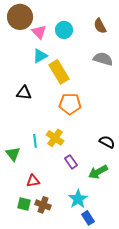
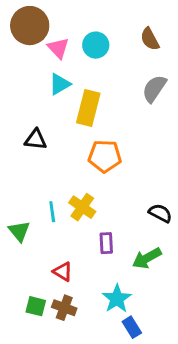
gray semicircle: (103, 59) -> (154, 89), turned -72
yellow rectangle: (59, 72) -> (88, 108), turned 45
purple rectangle: (71, 162) -> (106, 243), turned 32
red triangle: (33, 181) -> (63, 272), moved, turned 40

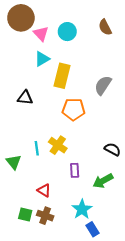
gray semicircle: (154, 89) -> (103, 85), moved

